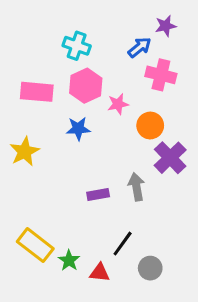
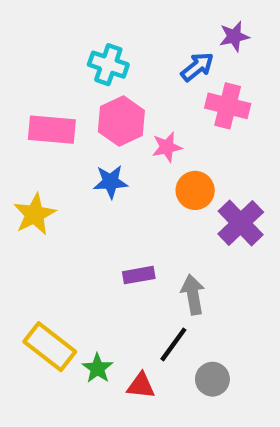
orange circle: (150, 126) -> (195, 190), moved
gray arrow: (136, 187) -> (193, 295), moved

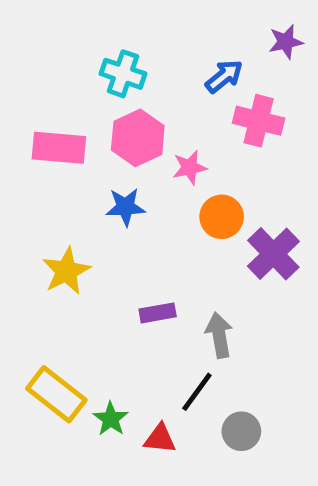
purple star: (234, 36) -> (286, 42), moved
yellow star: (35, 214) -> (66, 271), moved

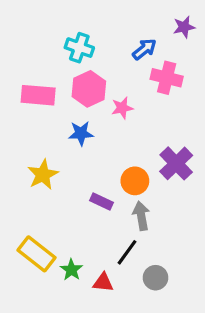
orange circle: (222, 217) -> (135, 181), moved
purple rectangle: (158, 313) -> (102, 202), turned 35

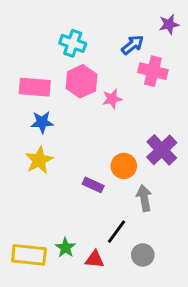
blue star: (81, 133) -> (42, 122), moved
gray arrow: (141, 216) -> (144, 198), moved
yellow rectangle: (36, 254) -> (29, 255), moved, turned -32

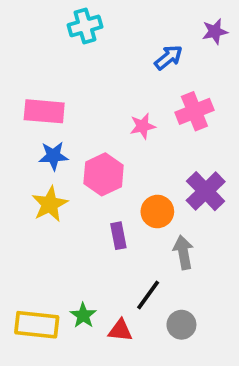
cyan cross: (73, 43) -> (85, 26), moved, turned -35
pink cross: (153, 71) -> (194, 111), moved, turned -36
pink hexagon: (81, 81) -> (104, 174), moved
purple rectangle: (93, 185) -> (118, 236), turned 54

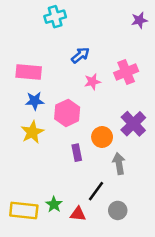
blue arrow: (168, 58) -> (80, 55), moved

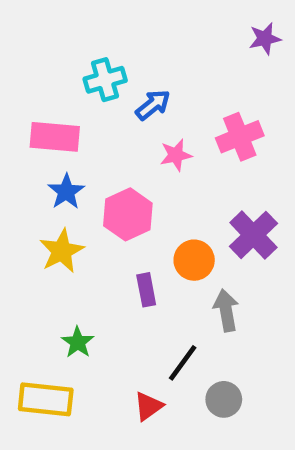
cyan cross: (55, 17) -> (105, 80), moved
blue star: (35, 101) -> (66, 192), turned -30
green star: (54, 204) -> (78, 342), moved
red triangle: (78, 214) -> (148, 406), turned -42

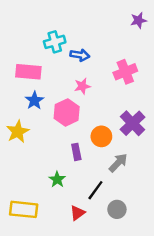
blue arrow: (153, 105) -> (80, 55), turned 48
pink star: (176, 155) -> (82, 86), moved
yellow star: (62, 251) -> (18, 132), moved
gray arrow: (226, 310) -> (118, 163), turned 54
green star: (78, 342) -> (57, 179), moved

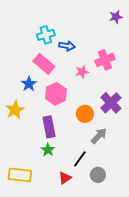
pink rectangle: (28, 72) -> (44, 64), moved, turned 35
pink star: (82, 86) -> (82, 72), moved
purple rectangle: (76, 152) -> (49, 127), moved, size x1.5

